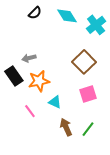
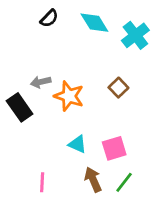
brown square: (84, 62) -> (118, 88), size x0.6
orange star: (39, 81) -> (69, 96), moved, turned 30
pink square: (88, 94) -> (114, 148), moved
pink line: (30, 111) -> (42, 182), moved, turned 40

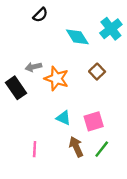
cyan diamond: (94, 23) -> (77, 37), moved

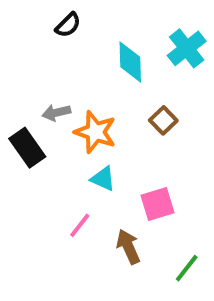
cyan diamond: (77, 37) -> (130, 62), turned 30
cyan triangle: (63, 118) -> (103, 179), moved
pink line: (35, 149) -> (80, 225), moved, turned 35
green line: (102, 149) -> (187, 268), moved

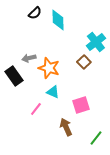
cyan cross: (187, 48) -> (96, 42), moved
cyan diamond: (130, 62) -> (58, 20), moved
pink line: (80, 225) -> (36, 109), moved

